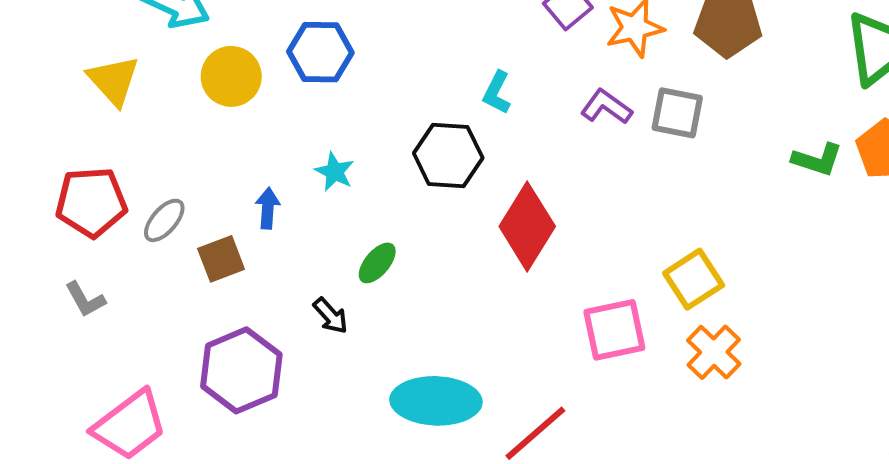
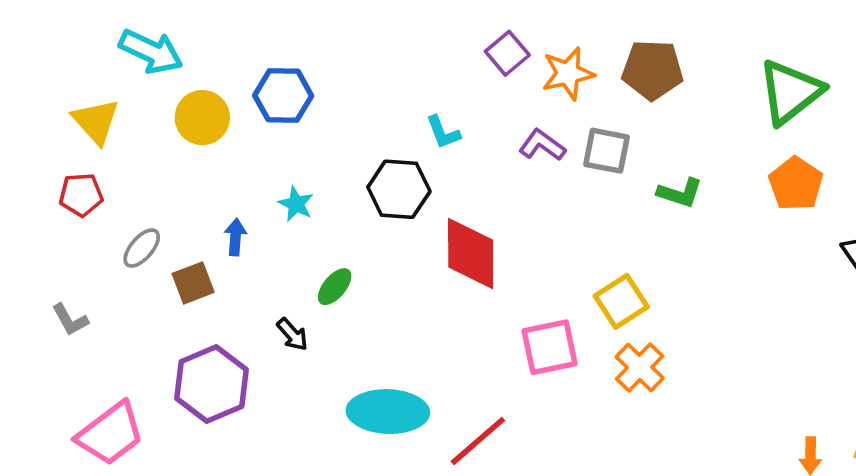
cyan L-shape: (497, 93) -> (443, 132), turned -48
green L-shape: (817, 160) -> (680, 193), moved
red pentagon: (91, 202) -> (81, 195), moved, size x0.7
red diamond: (527, 226) -> (471, 254), turned -32

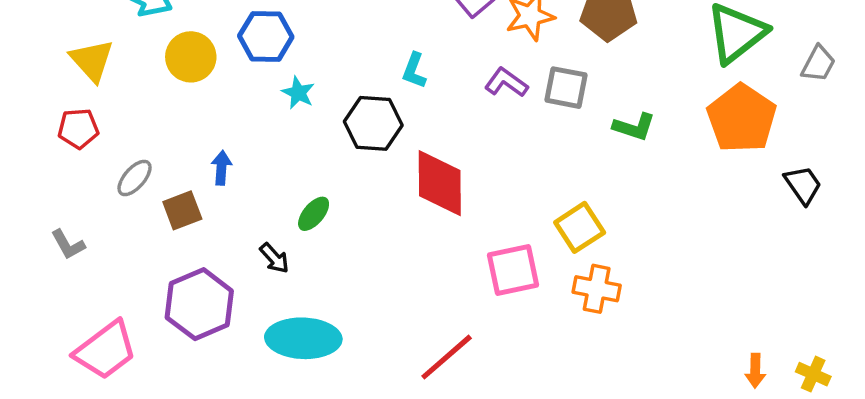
cyan L-shape: (443, 132) -> (414, 71), turned 42
orange pentagon: (796, 184) -> (742, 118), size x1.4
cyan star: (296, 204) -> (298, 93), moved
orange cross: (640, 367) -> (597, 289), turned -33
cyan ellipse: (388, 412) -> (303, 338), moved

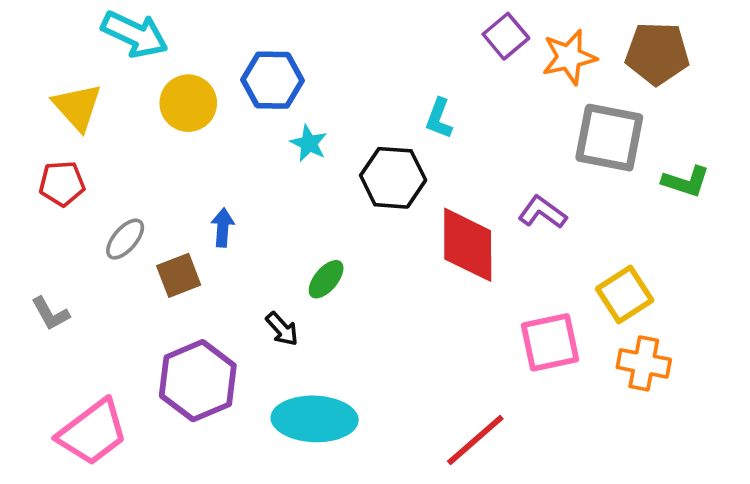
purple L-shape: (506, 82) -> (542, 212), moved
gray square: (566, 88) -> (609, 138), size x1.4

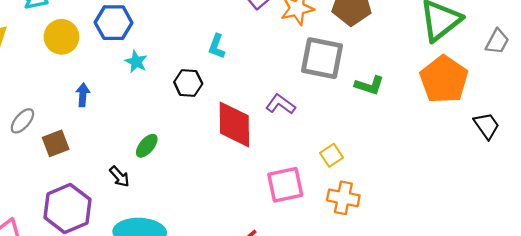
black hexagon: (393, 178) -> (188, 83), size x0.7
blue arrow: (223, 228) -> (83, 95), moved
yellow square: (625, 295) -> (331, 155), size x0.7

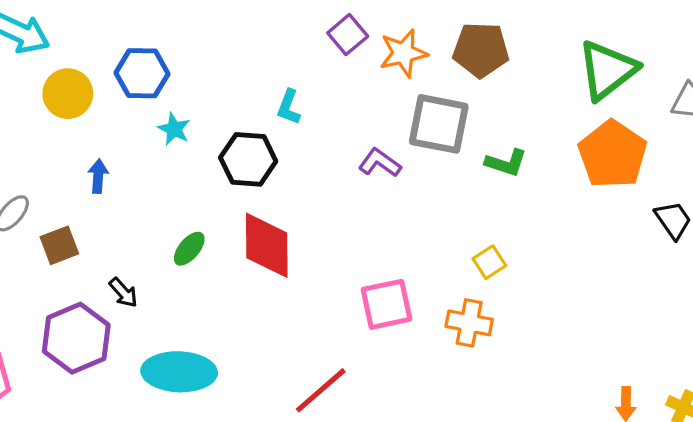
black hexagon: (188, 83) -> (248, 159), size x1.4
purple L-shape: (281, 104) -> (380, 163), moved
red diamond: (234, 124) -> (267, 245), moved
yellow square: (331, 155) -> (489, 262), moved
black arrow: (120, 177) -> (123, 293), moved

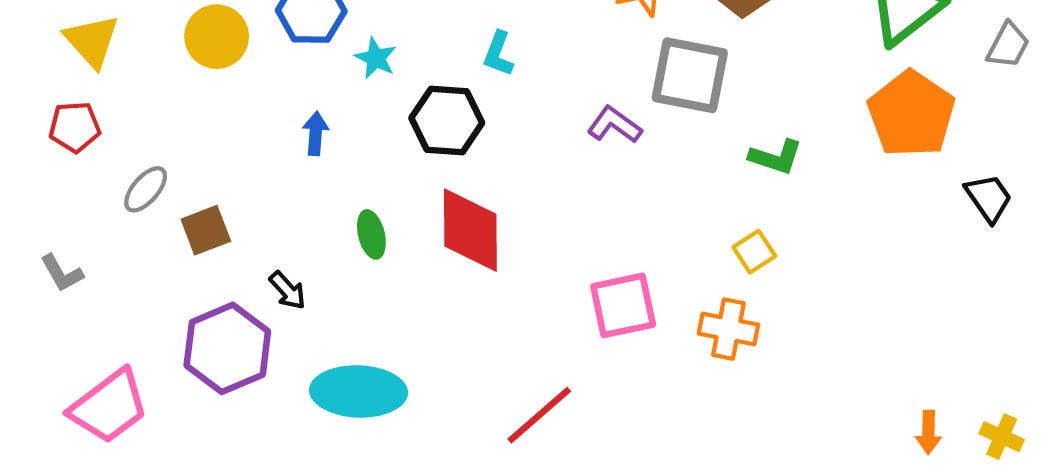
cyan star: (174, 129) -> (376, 58), moved
green L-shape: (506, 163) -> (776, 157), moved
blue arrow: (98, 176) -> (316, 133), moved
green ellipse: (189, 249) -> (371, 234), turned -54

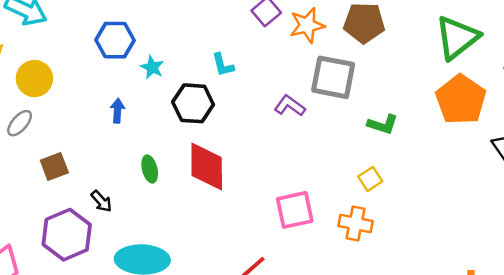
yellow circle: (217, 37) -> (34, 79), moved
cyan L-shape: (498, 54) -> (223, 65), turned -35
gray ellipse: (146, 189) -> (20, 123), moved

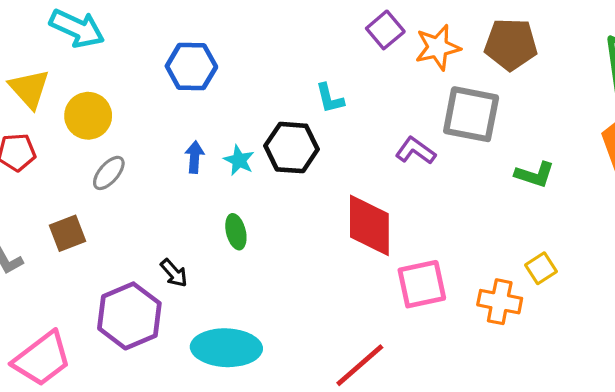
cyan star: (152, 67) -> (239, 160), moved
gray ellipse: (20, 123) -> (109, 173), moved
brown square: (54, 167) -> (67, 233), moved
red diamond: (207, 167) -> (369, 225), moved
yellow square: (370, 179) -> (541, 268), moved

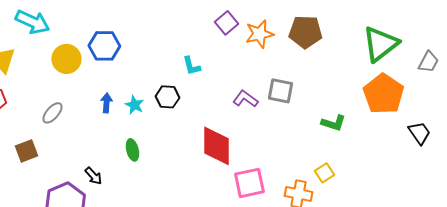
gray square: (471, 114) -> (280, 91), moved, size x0.7
yellow circle: (88, 116) -> (66, 59), moved
black hexagon: (292, 148) -> (167, 97), size x0.7
green L-shape: (535, 175) -> (333, 123), moved

